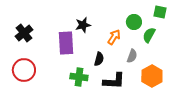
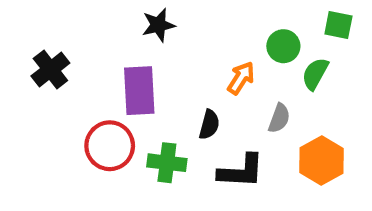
black star: (83, 25) -> (158, 25), moved
red circle: (24, 70) -> (110, 146), moved

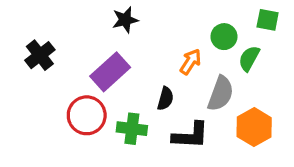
purple rectangle: (139, 91) -> (110, 72), turned 51
gray semicircle: (279, 118) -> (221, 94), size x1.5

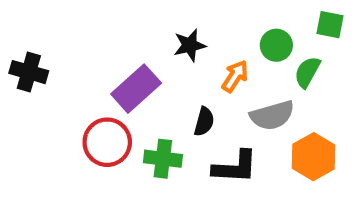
black star: (125, 20) -> (190, 45), moved
black cross: (40, 55) -> (29, 72), moved, turned -36
gray semicircle: (221, 94) -> (272, 115), turned 54

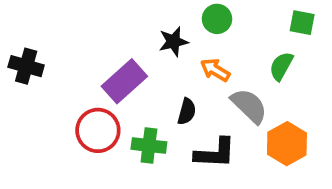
green circle: (276, 45) -> (217, 19), moved
orange arrow: (235, 76) -> (215, 70), turned -92
gray semicircle: (272, 115) -> (249, 106), turned -120

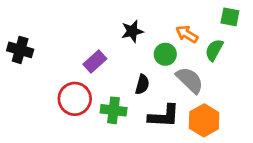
green circle: (217, 19) -> (165, 54), moved
orange arrow: (215, 70) -> (187, 34), moved
purple rectangle: (124, 81) -> (95, 61), size x0.7
orange hexagon: (287, 144) -> (204, 120), moved

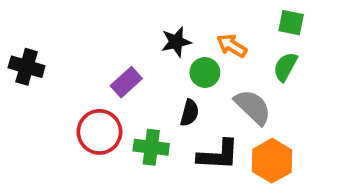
green square: (230, 17) -> (291, 23), moved
orange arrow: (187, 34) -> (232, 46), moved
green circle: (165, 54) -> (205, 72), moved

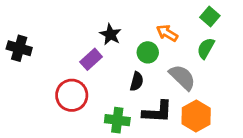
green square: (291, 23) -> (210, 16), turned 30
black star: (176, 42) -> (110, 34), moved, turned -30
green cross: (151, 147) -> (117, 120), moved

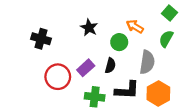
black cross: (19, 48) -> (41, 39), moved
purple rectangle: (91, 59) -> (86, 68), moved
gray semicircle: (182, 77) -> (147, 62), turned 55

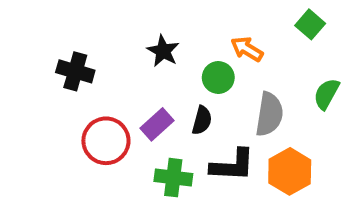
green semicircle: (166, 39) -> (326, 94), moved

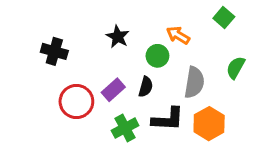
green cross: (173, 178) -> (125, 128), turned -35

